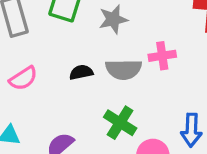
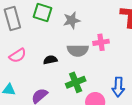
black semicircle: (81, 72) -> (50, 60), moved
green cross: (120, 123) -> (76, 82), turned 36

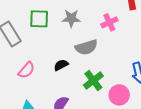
gray star: (72, 20) -> (71, 18), turned 30
pink cross: (101, 42) -> (109, 22), moved

